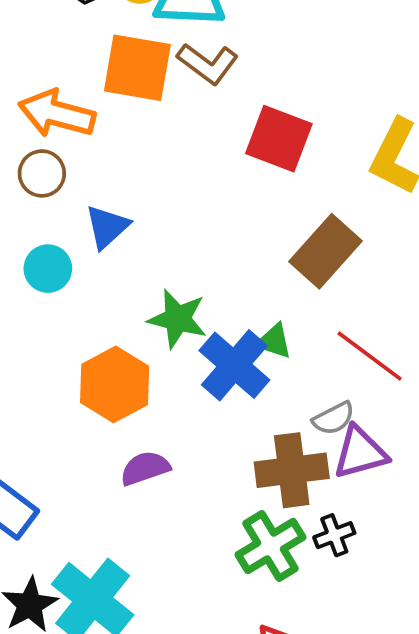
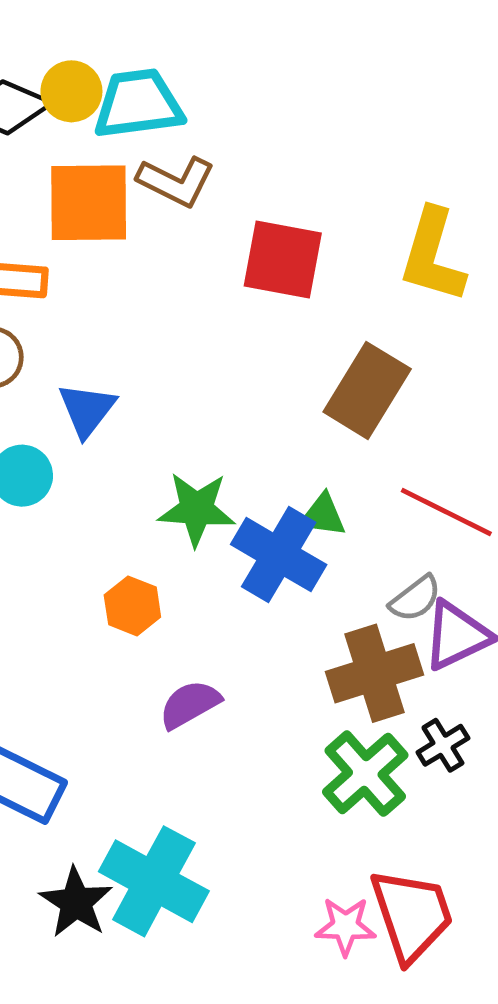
orange hexagon: (115, 384) -> (132, 606), size x0.6

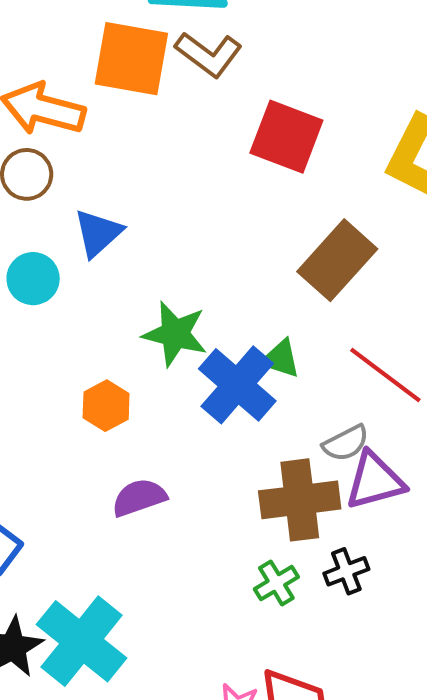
green cross: (365, 773) -> (276, 583), size x0.6

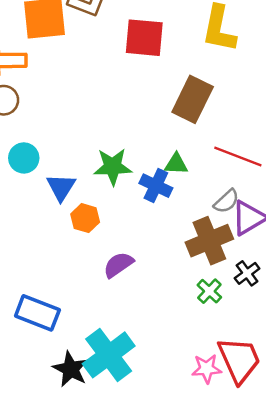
blue triangle: (98, 233) -> (61, 187), moved
blue cross: (237, 385) -> (156, 186), size x0.7
cyan cross: (82, 641) -> (109, 355), turned 30

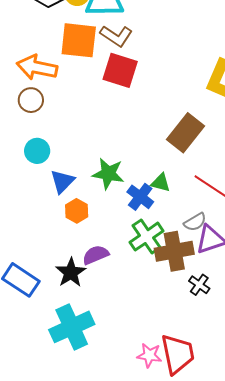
red square: (144, 38) -> (120, 70), moved
black cross: (247, 273) -> (199, 285), turned -30
green cross: (209, 291) -> (147, 237), moved, size x1.6
black star: (71, 369) -> (71, 273), moved

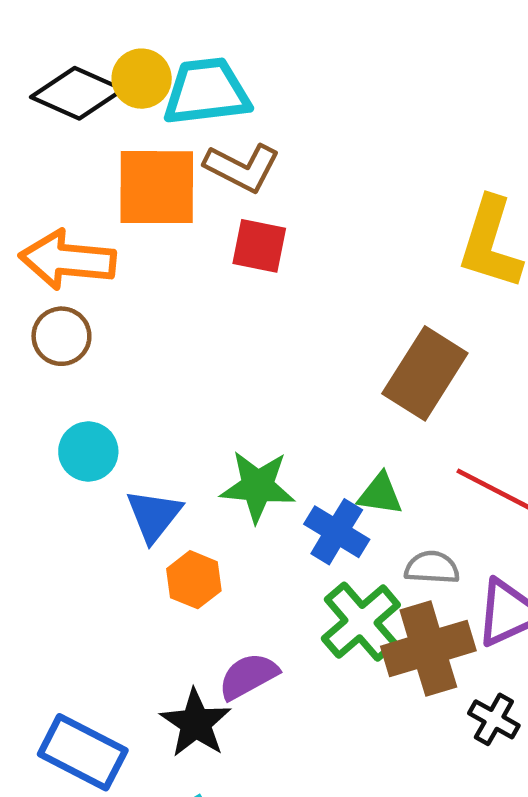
red square: (120, 70) -> (259, 246), size x0.7
gray semicircle: (195, 222) -> (432, 568), moved, turned -140

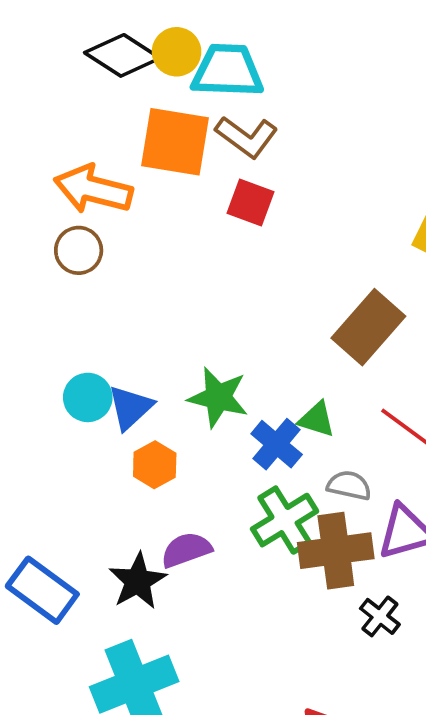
cyan circle: (88, 451) -> (88, 397), moved

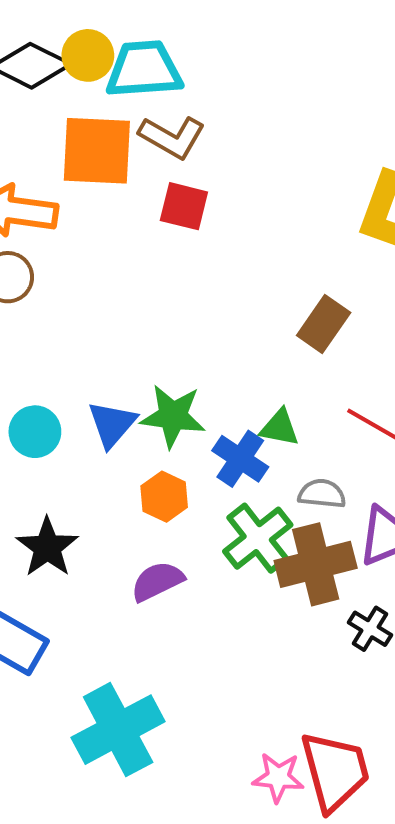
brown rectangle: (368, 327) -> (324, 324), size x0.7
blue triangle: (130, 407) -> (112, 424), moved
orange hexagon: (155, 465) -> (164, 497), moved
black star: (138, 581) -> (47, 547), moved

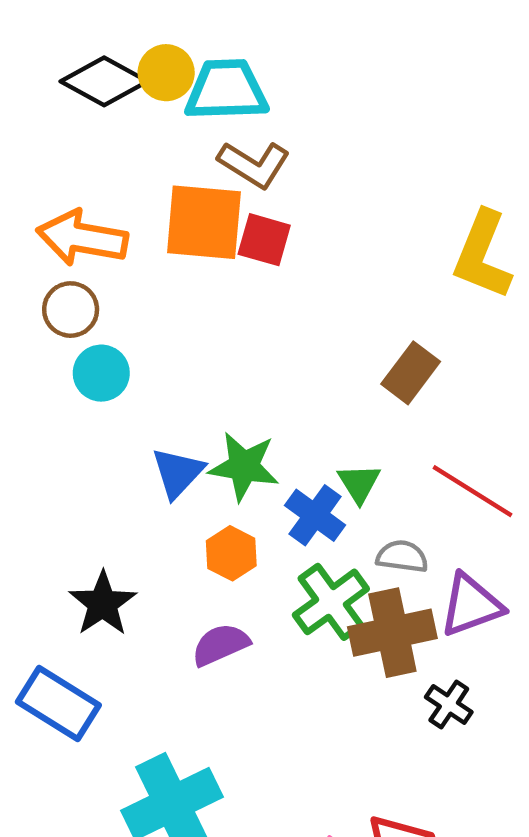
orange square: (97, 151) -> (204, 222), moved
green triangle: (280, 428) -> (359, 483), turned 45
cyan circle: (35, 432) -> (101, 373), moved

